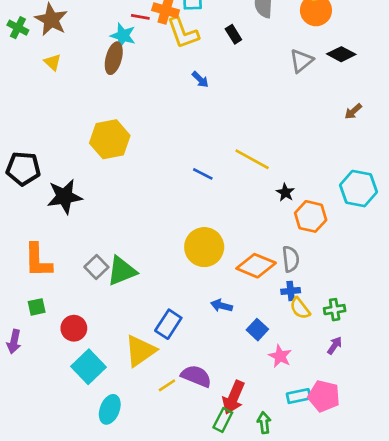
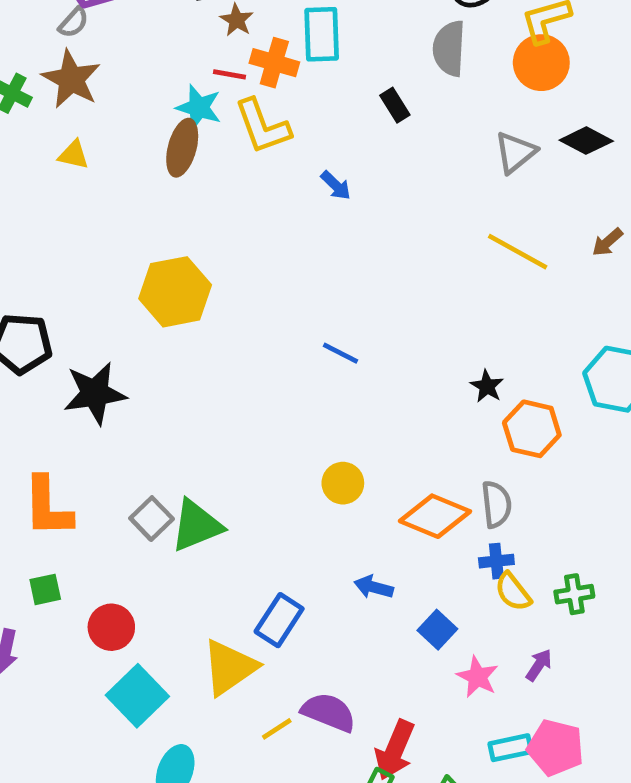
yellow L-shape: (183, 33) -> (263, 126), moved
yellow triangle: (53, 62) -> (74, 155), turned -30
yellow line: (252, 159) -> (518, 252), moved
yellow circle: (204, 247) -> (343, 483), size x0.6
purple arrow: (335, 346) -> (539, 665), moved

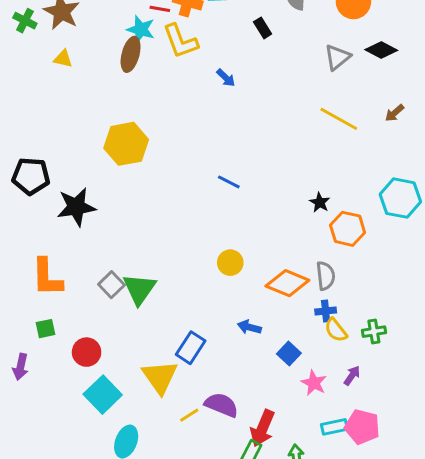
green triangle: (196, 526) -> (139, 289), turned -33
yellow triangle: (229, 667) -> (160, 377), turned -30

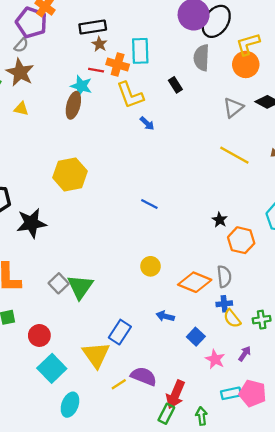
yellow L-shape: (180, 41) -> (130, 95), moved

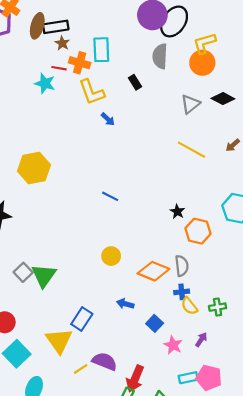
brown ellipse: (73, 105) -> (37, 26), moved

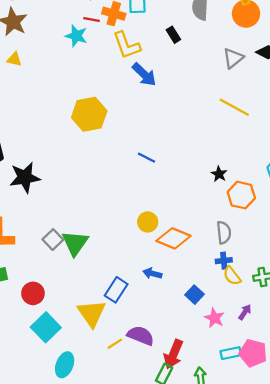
blue arrow: (108, 119) -> (144, 74), size x1.6
yellow hexagon: (34, 168) -> (89, 114), moved
orange diamond: (153, 271) -> (173, 238), moved
blue arrow: (125, 304) -> (152, 273), moved

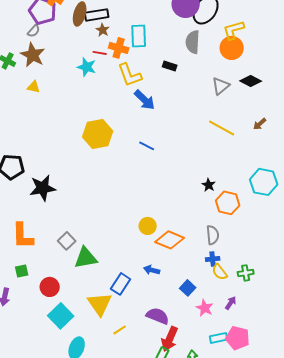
black rectangle: (173, 35) -> (170, 66), turned -40
blue line: (147, 158) -> (147, 146), moved
green triangle: (75, 243) -> (86, 258), moved, turned 45
purple semicircle: (141, 336) -> (158, 316), moved

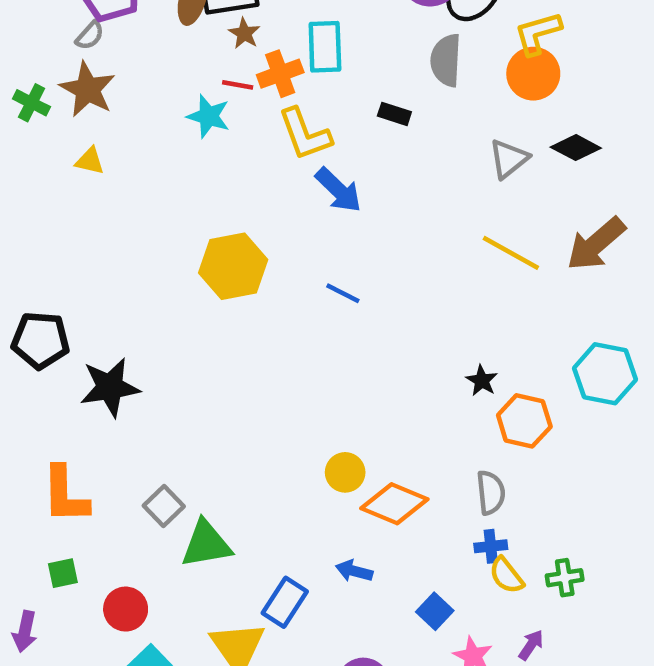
orange cross: (119, 48) -> (280, 74), turned -36
brown arrow: (260, 124) -> (596, 244), size x2.0

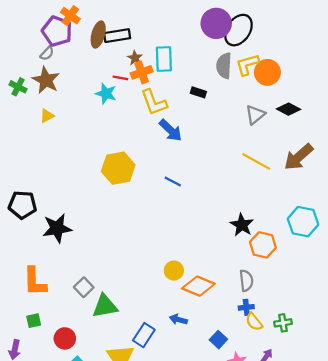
brown star: (244, 33) -> (135, 58), moved
yellow L-shape: (538, 33) -> (247, 65), moved
yellow triangle: (90, 161) -> (47, 116), turned -40
black star: (482, 381) -> (242, 225), size x1.5

